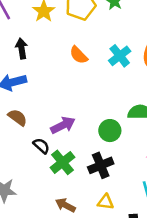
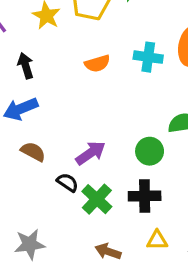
orange semicircle: (79, 55) -> (97, 63), turned -54
cyan cross: (120, 56) -> (148, 57), turned -35
black cross: (101, 165) -> (145, 196), turned 30

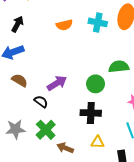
black arrow: (26, 66) -> (17, 24), turned 42
green cross: (97, 199) -> (46, 130), moved
gray star: (30, 244) -> (15, 129), moved

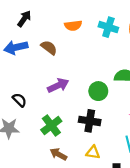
brown semicircle: (20, 80) -> (49, 48), moved
black semicircle: (41, 102) -> (19, 100), moved
green cross: (46, 130) -> (51, 125), moved

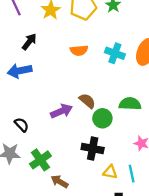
brown semicircle: (49, 48) -> (87, 101), moved
green cross: (51, 125) -> (40, 160), moved
yellow triangle: (93, 152) -> (110, 172), moved

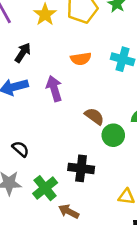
purple arrow: (62, 111) -> (54, 89), moved, turned -80
black cross: (93, 149) -> (81, 168), moved

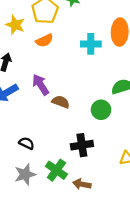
orange semicircle: (81, 59) -> (44, 40), moved
brown semicircle: (94, 116) -> (61, 102), moved

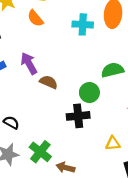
orange semicircle: (44, 40) -> (35, 18), turned 72
black cross: (82, 145) -> (78, 116), moved

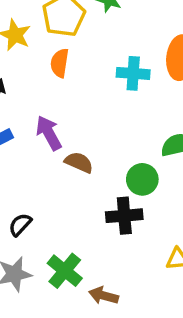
orange semicircle: (35, 18) -> (60, 63), turned 48
black semicircle: (11, 123) -> (20, 225), turned -77

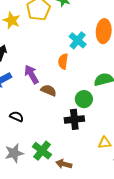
orange semicircle: (60, 63) -> (63, 61), moved
cyan cross: (133, 73) -> (78, 40), turned 36
black semicircle: (20, 225) -> (17, 117), moved, turned 72

